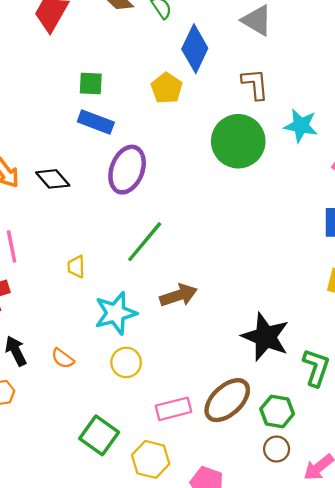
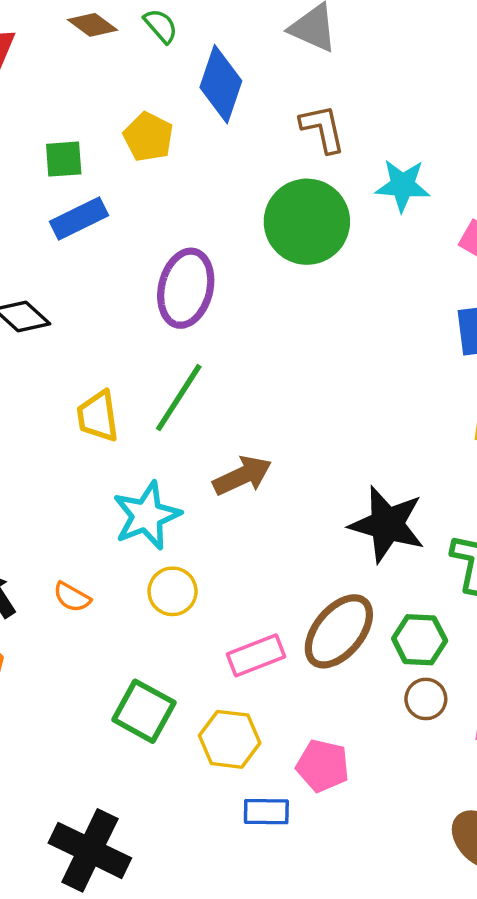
yellow pentagon: (167, 88) -> (148, 137), moved
blue rectangle: (96, 122) -> (79, 219), turned -40
purple ellipse: (127, 170) -> (186, 288), moved
yellow trapezoid: (76, 267) -> (98, 416), moved, size x1.4

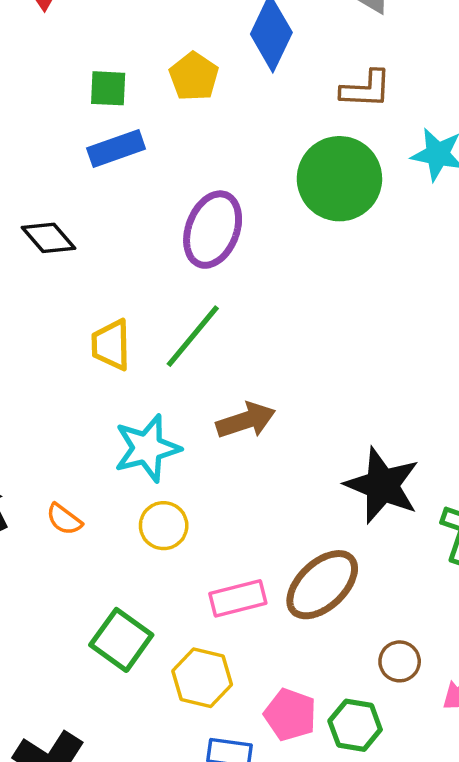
brown L-shape: (323, 129) -> (366, 89), turned 98
green hexagon: (420, 640) -> (355, 725), moved

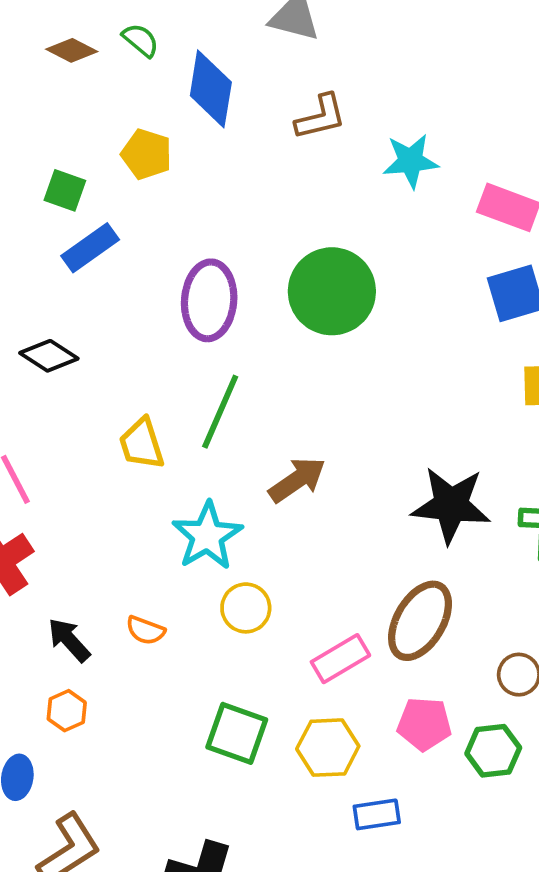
green square: (108, 88) -> (65, 190), turned 33
green circle: (339, 179) -> (332, 291), moved
pink pentagon: (290, 715) -> (424, 724), moved

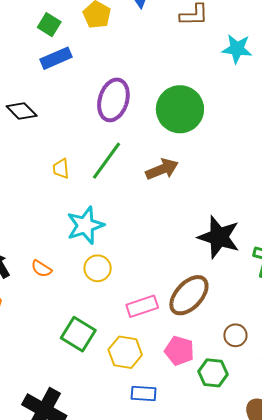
yellow trapezoid: (142, 444) -> (61, 169), size x0.7
brown arrow: (297, 480) -> (162, 169), moved

